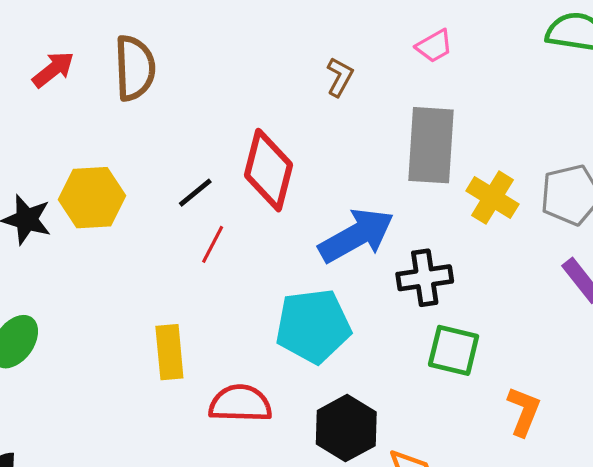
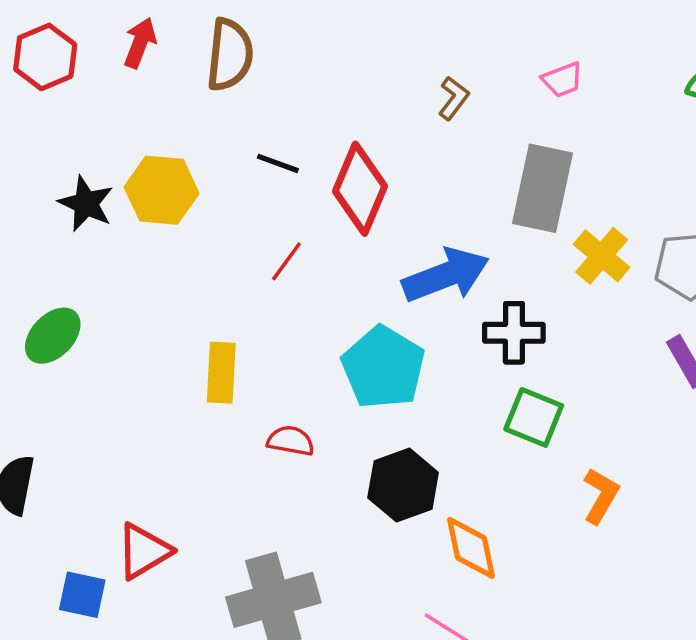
red arrow: (53, 69) -> (140, 43), turned -39
black line: (195, 193) -> (278, 163), moved, turned 51
cyan pentagon: (313, 326) -> (383, 367), turned 30
red semicircle: (240, 404) -> (291, 441), size x0.7

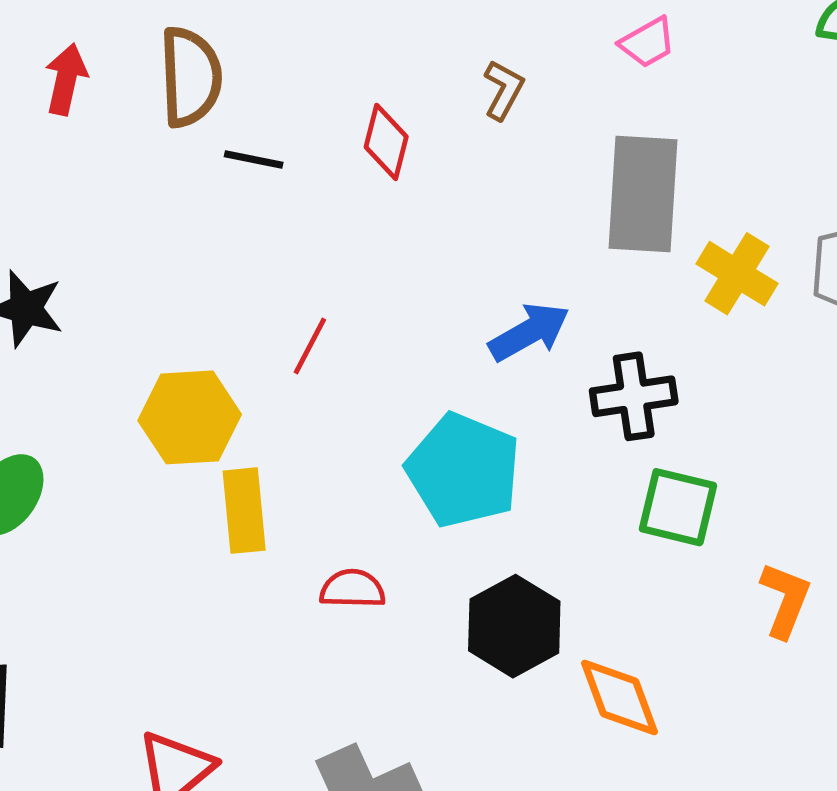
black line: (278, 163) -> (254, 160), moved
red diamond: (360, 189) -> (386, 142), moved, size x0.6
yellow hexagon: (162, 190) -> (190, 417), moved
blue arrow: (446, 275) -> (529, 332), size x0.7

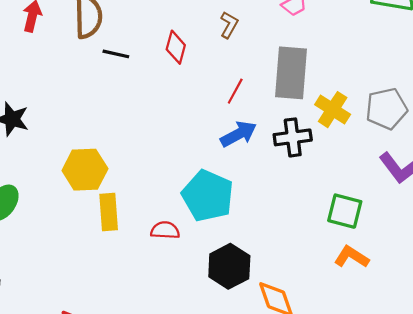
red line: (310, 346) -> (235, 91), moved
black cross: (634, 396) -> (293, 137), moved
green square: (678, 507) -> (345, 211), moved
red semicircle: (352, 589) -> (165, 230), moved
orange L-shape: (785, 600) -> (351, 257), turned -80

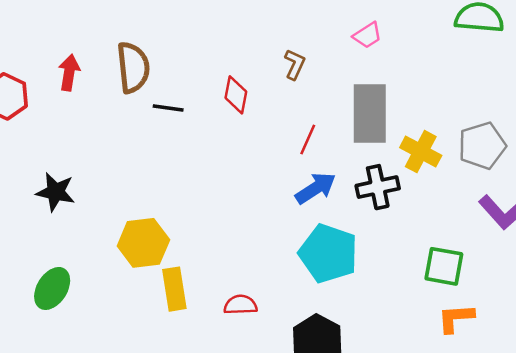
cyan pentagon: (208, 196) -> (328, 253), moved
orange L-shape: (351, 257) -> (456, 318), turned -32

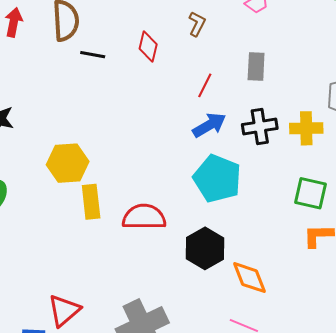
gray rectangle: (370, 113) -> (256, 67), size x0.6
yellow cross: (421, 152) -> (306, 128), moved, turned -32
red semicircle: (240, 305) -> (144, 217), size x1.6

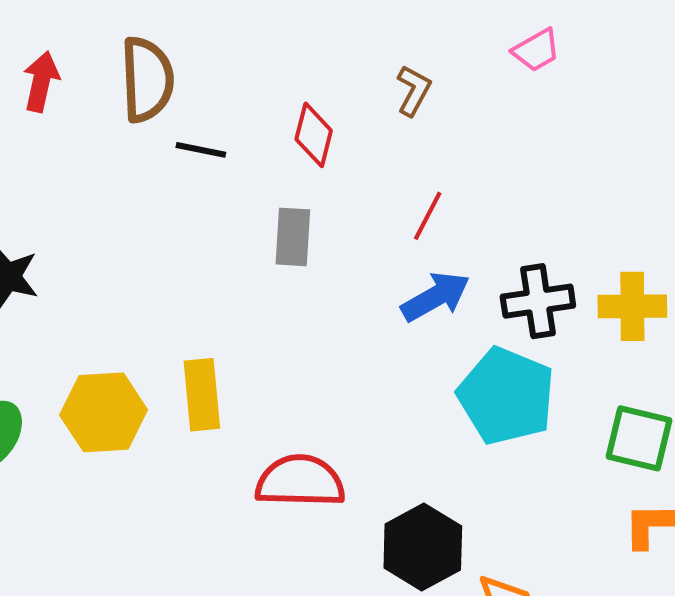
gray rectangle: (256, 67) -> (293, 237), moved
yellow hexagon: (68, 163) -> (104, 412), moved
cyan pentagon: (217, 179) -> (506, 396), moved
yellow rectangle: (91, 202) -> (202, 395), moved

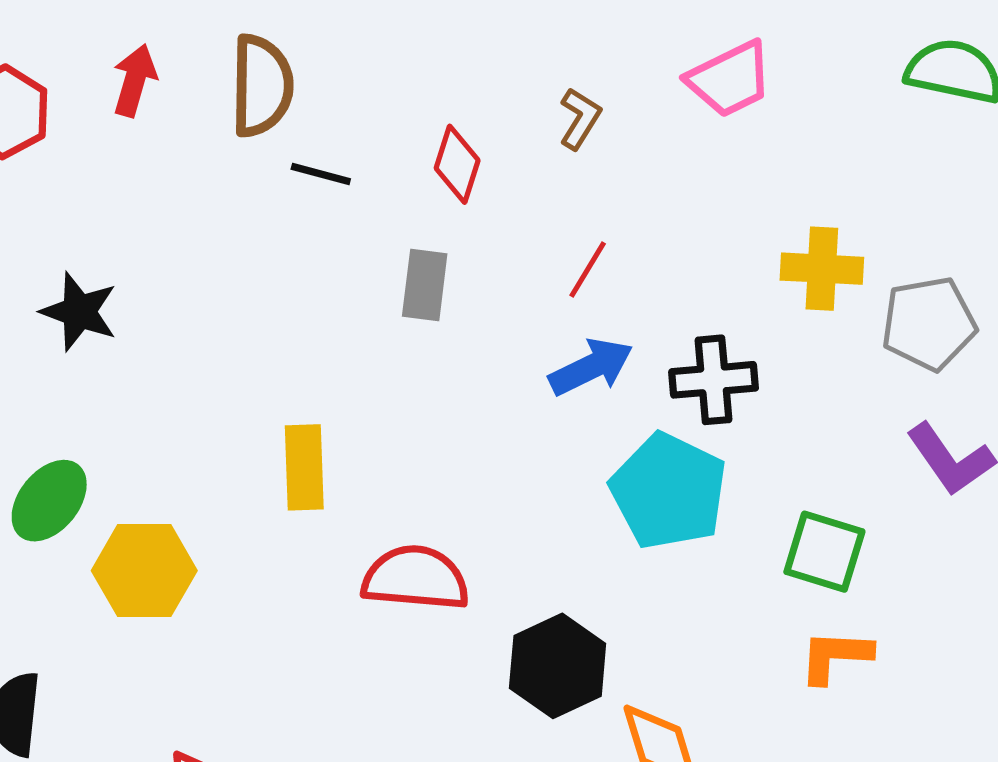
pink trapezoid: (536, 50) -> (730, 79), size x1.5
yellow cross: (632, 306) -> (822, 269), moved
yellow hexagon: (104, 412) -> (144, 571), moved

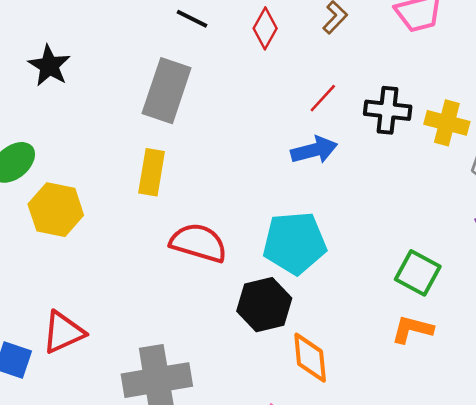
gray rectangle: (425, 285) -> (167, 91), moved, size x1.6
black cross: (714, 380) -> (388, 110), moved
cyan pentagon: (669, 491) -> (295, 243), moved, turned 30

